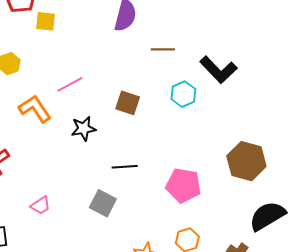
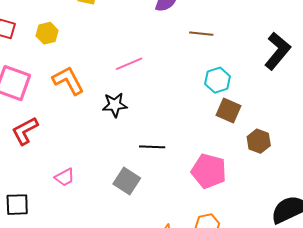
black L-shape: (218, 70) -> (277, 51), moved, turned -102
pink line: (70, 84) -> (129, 64), moved
brown square: (128, 103) -> (228, 110), moved
brown hexagon: (246, 161) -> (259, 141), moved, size x0.6

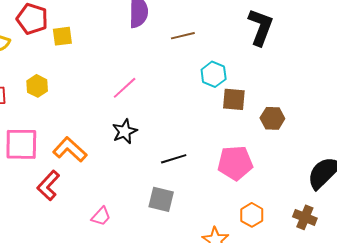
orange L-shape: (68, 80) -> (70, 149), moved

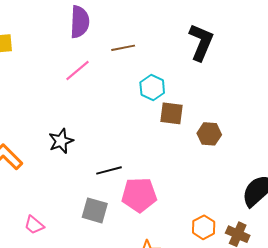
pink line: (125, 88) -> (78, 71), moved
pink pentagon: (235, 163) -> (139, 195), moved
orange hexagon: (252, 215) -> (204, 227), moved
pink trapezoid: (101, 216) -> (34, 225), turned 85

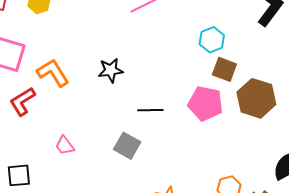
brown hexagon: (209, 134) -> (256, 98), size x1.6
pink pentagon: (139, 195) -> (205, 103), moved

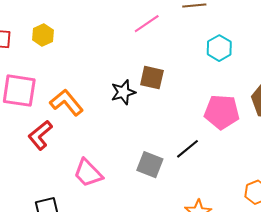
brown square: (224, 69) -> (152, 78), moved
black line: (150, 110) -> (188, 149), moved, turned -30
pink trapezoid: (65, 146) -> (88, 173), size x1.5

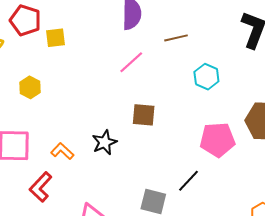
black star: (123, 92) -> (104, 142), moved
orange L-shape: (66, 103) -> (62, 151), size x0.7

